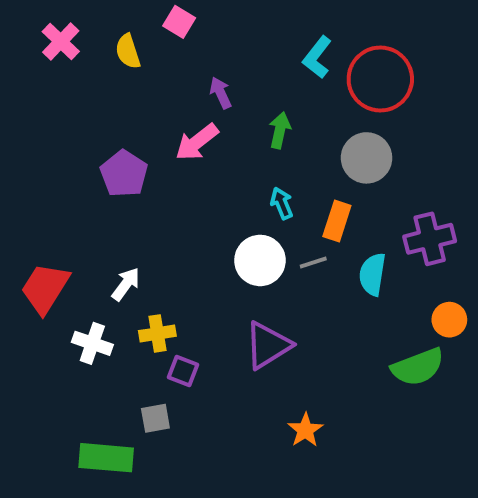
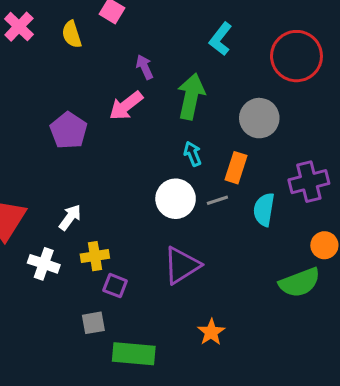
red circle: (380, 79) -> (296, 56), moved
green arrow: (280, 130) -> (191, 96), size x1.6
green rectangle: (106, 458) -> (134, 354), moved

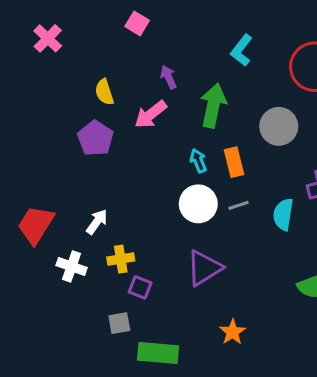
yellow semicircle: (72, 34) -> (104, 92), moved
cyan arrow: (193, 154) -> (198, 161), moved
orange rectangle: (236, 168) -> (234, 162), moved, turned -32

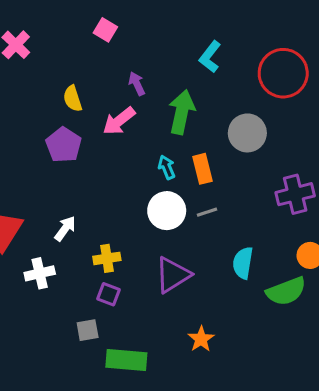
cyan semicircle: (283, 214) -> (243, 263), moved
yellow cross: (121, 259) -> (107, 258), moved
white cross: (72, 266) -> (40, 273), turned -32

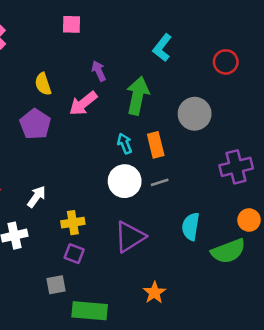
pink square: (105, 30) -> (72, 24), turned -30
red circle: (283, 73) -> (226, 62), size x0.6

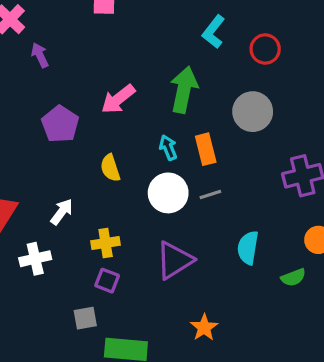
red circle: (226, 62) -> (265, 49), moved
purple arrow: (99, 71) -> (40, 55), moved
yellow semicircle: (43, 84) -> (110, 168), moved
green semicircle: (228, 251) -> (293, 277), size x0.6

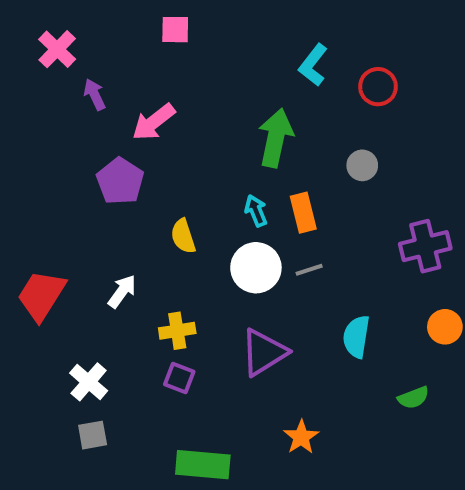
pink arrow: (118, 99) -> (154, 122), moved
gray circle: (253, 112) -> (362, 165), size x0.6
white cross: (35, 259) -> (89, 382), moved, turned -36
green semicircle: (293, 277) -> (413, 398), moved
gray square: (85, 318) -> (93, 435), moved

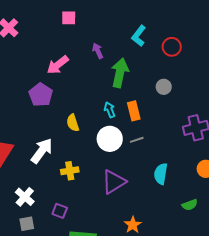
purple arrow: (95, 95) -> (98, 51), moved
white arrow: (122, 291) -> (42, 151), size x1.5
purple square: (179, 378) -> (60, 211), moved

